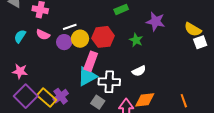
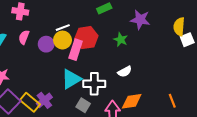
white line: (70, 27) -> (63, 28), moved
yellow semicircle: (193, 29) -> (179, 27), turned 66
pink semicircle: (43, 35) -> (24, 37), turned 88
pink rectangle: (91, 61) -> (76, 50), moved

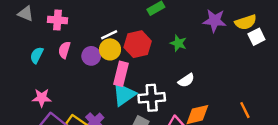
purple star: (140, 20) -> (215, 21), moved
yellow semicircle: (179, 27) -> (246, 22), turned -108
pink rectangle: (76, 50) -> (121, 74), moved

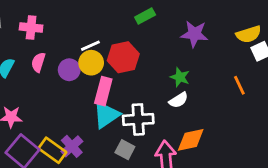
purple star: (215, 21) -> (194, 34), moved
green star: (178, 43) -> (180, 77), moved
orange line: (245, 110) -> (239, 85), moved

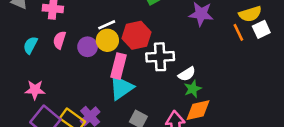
green star: (180, 77) -> (193, 89), moved, turned 30
orange line: (239, 85) -> (238, 32), moved
white cross: (138, 119) -> (160, 57), moved

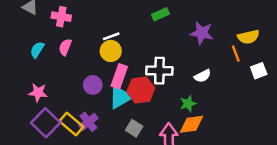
white square: (261, 29) -> (259, 71), moved
red hexagon: (137, 35) -> (141, 90), moved
purple circle: (88, 47) -> (93, 85), moved
white semicircle: (187, 74) -> (203, 76), moved

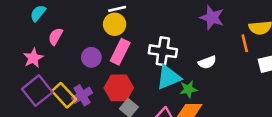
pink semicircle: (65, 47) -> (56, 36), moved
red hexagon: (141, 90) -> (119, 88), moved
pink star: (38, 93) -> (33, 58), turned 30
cyan triangle: (120, 97) -> (169, 77), moved

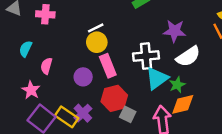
purple star: (212, 18) -> (175, 31), moved
pink rectangle: (120, 52) -> (108, 66), turned -35
white semicircle: (207, 62) -> (188, 56), size x1.5

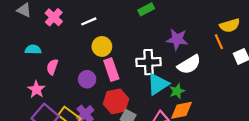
pink cross: (45, 14) -> (54, 17), turned 36
white line: (96, 28) -> (89, 21), moved
cyan semicircle: (26, 49) -> (33, 49), turned 63

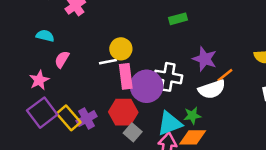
white line: (89, 21) -> (108, 62), moved
orange line: (219, 42) -> (225, 75), moved, turned 63
purple circle: (87, 79) -> (147, 86), moved, size x1.6
cyan triangle: (158, 84) -> (170, 123), moved

